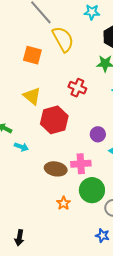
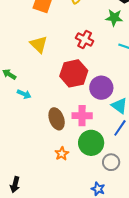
red hexagon: (54, 120) -> (74, 73), moved
purple circle: (98, 134) -> (101, 88), size x1.5
brown ellipse: (56, 169) -> (57, 119), turned 55

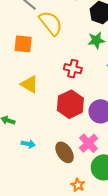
cyan arrow: (24, 94) -> (28, 144), moved
pink cross: (82, 116) -> (89, 143), turned -30

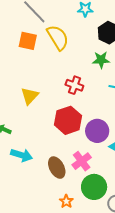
orange square: (23, 44) -> (28, 41), moved
yellow triangle: (29, 84) -> (30, 96), turned 36
cyan arrow: (28, 144) -> (22, 155), size x1.5

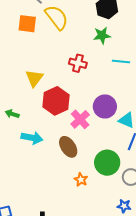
red hexagon: (68, 120) -> (56, 101), moved
pink cross: (82, 161) -> (80, 119), moved

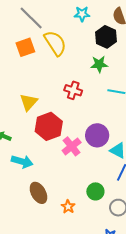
orange square: (27, 24) -> (25, 47), turned -30
brown ellipse: (68, 147) -> (38, 193), moved
green circle: (107, 163) -> (95, 191), size x0.7

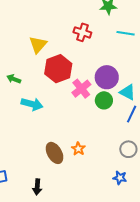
green circle: (95, 191) -> (104, 100), moved
brown ellipse: (38, 193) -> (55, 153), moved

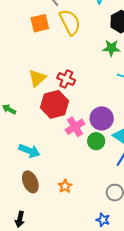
red cross: (82, 32) -> (66, 79), moved
cyan arrow: (32, 104) -> (29, 151), moved
brown ellipse: (55, 153) -> (30, 182), moved

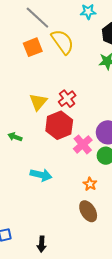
red cross: (66, 79) -> (67, 99), turned 36
brown ellipse: (30, 182) -> (88, 211), moved
orange star: (65, 186) -> (90, 184), moved

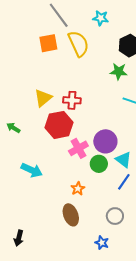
cyan star: (88, 12) -> (101, 18), moved
red cross: (67, 99) -> (72, 100), turned 30

